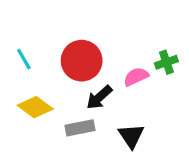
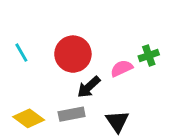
yellow diamond: (35, 107) -> (29, 118), moved

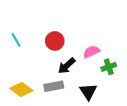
red circle: (73, 54) -> (55, 41), size x0.7
green cross: (149, 55) -> (109, 67), moved

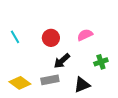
pink semicircle: (91, 52) -> (85, 35), moved
black triangle: (88, 92) -> (82, 85), turned 42

